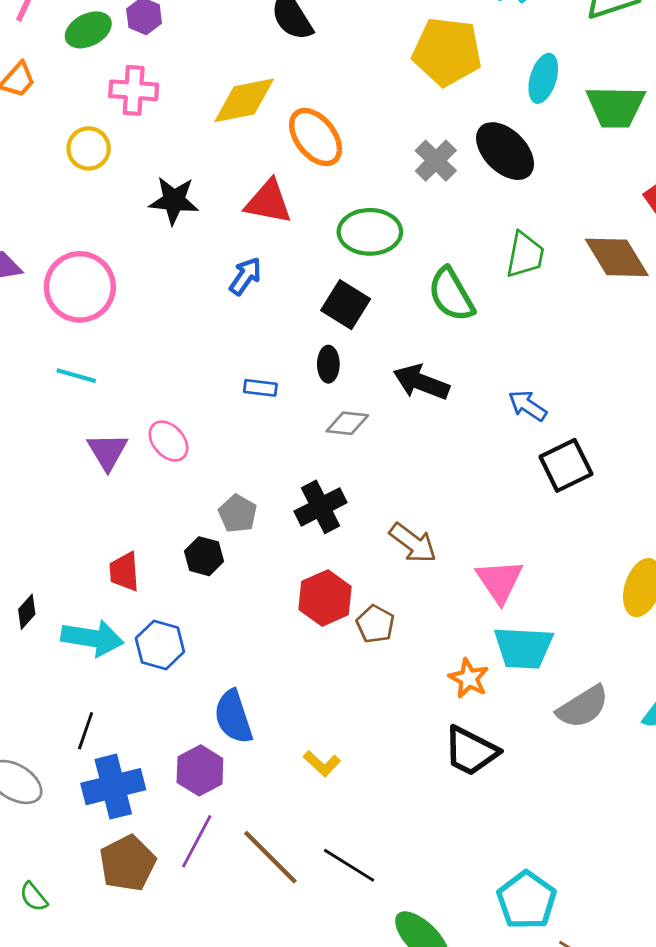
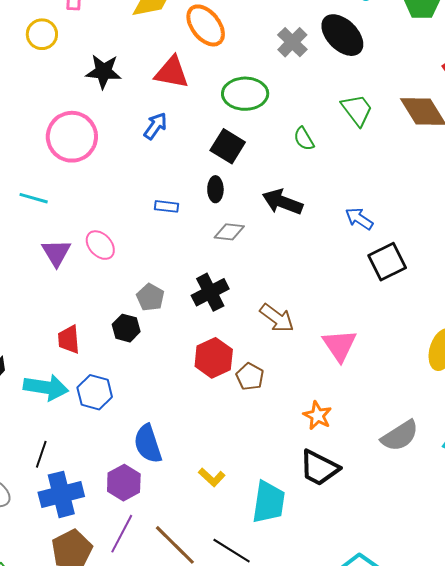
green trapezoid: (525, 255) -> (357, 110), turned -48
pink circle: (80, 287) -> (72, 137), moved
green semicircle: (451, 295) -> (304, 139), size x0.6
cyan trapezoid: (523, 648) -> (269, 502), moved, turned -84

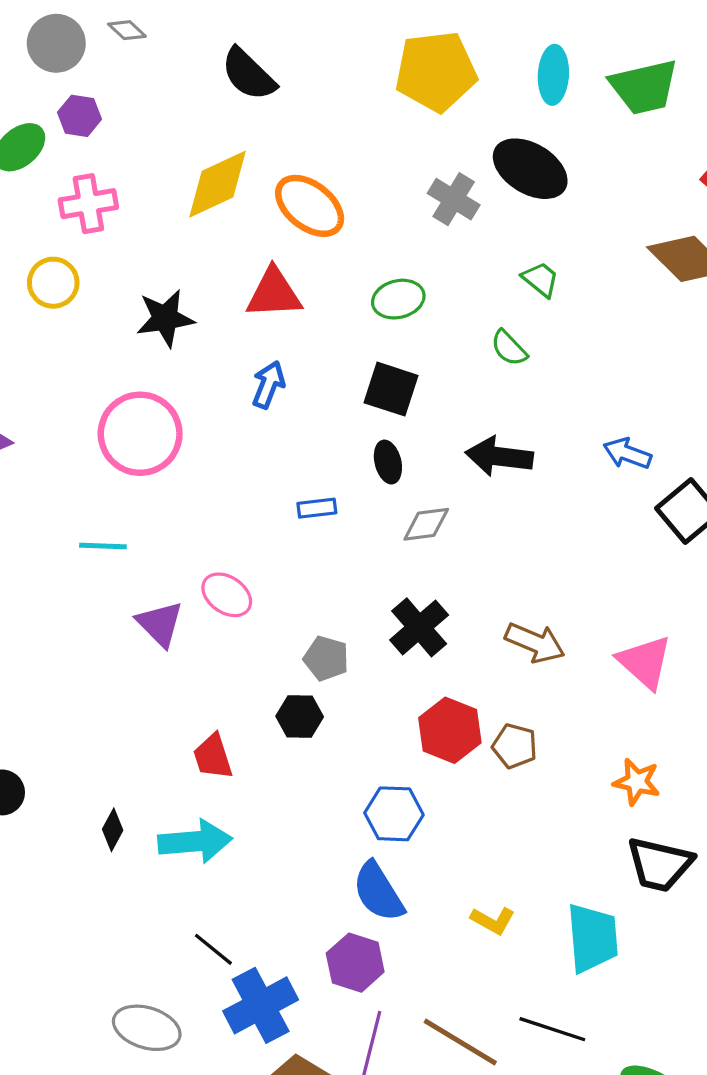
green ellipse: (245, 94) -> (398, 299), size x0.7
green trapezoid: (357, 110) -> (541, 279), moved, size x0.7
blue hexagon: (95, 392) -> (394, 814), moved
black line: (41, 454) -> (213, 949), turned -56

